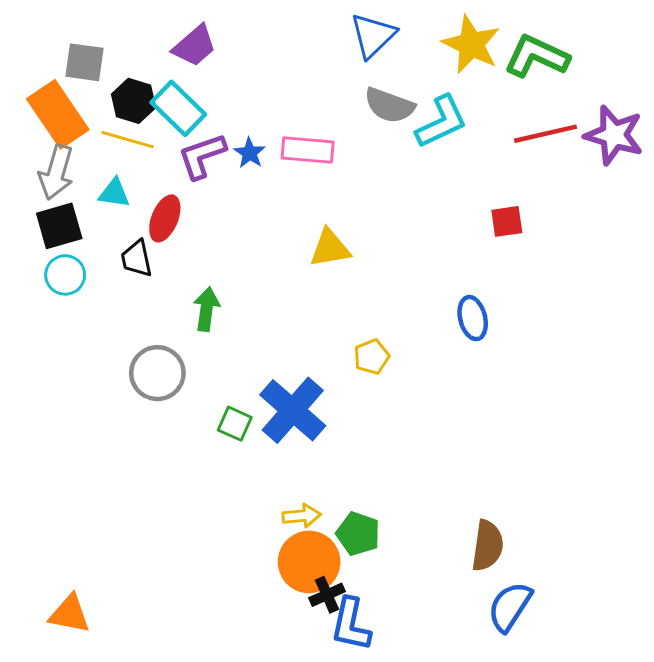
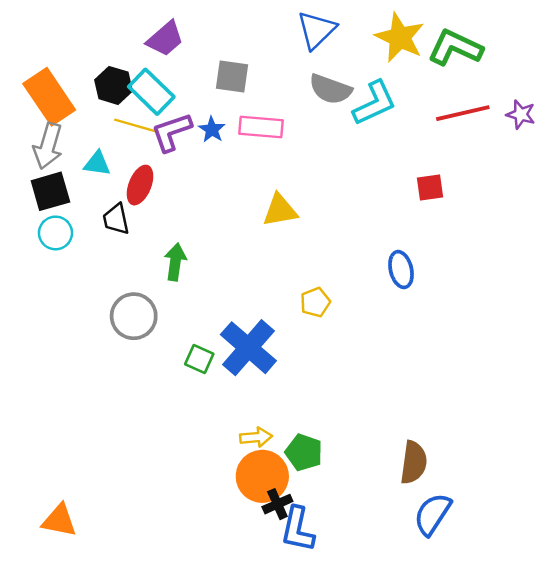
gray square: (84, 62) -> (232, 77), moved
purple star: (614, 135) -> (521, 114), size x0.6
yellow line: (128, 140) -> (136, 126), moved

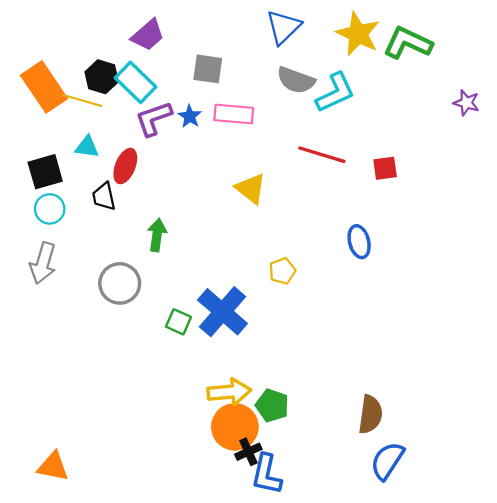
red line: (463, 113) -> (322, 155), moved, turned 30
yellow line: (136, 126) -> (82, 101), moved
gray arrow: (48, 146) -> (43, 263), moved
yellow triangle: (280, 210) -> (251, 189), turned 48
yellow arrow: (256, 437) -> (229, 392), size x1.5

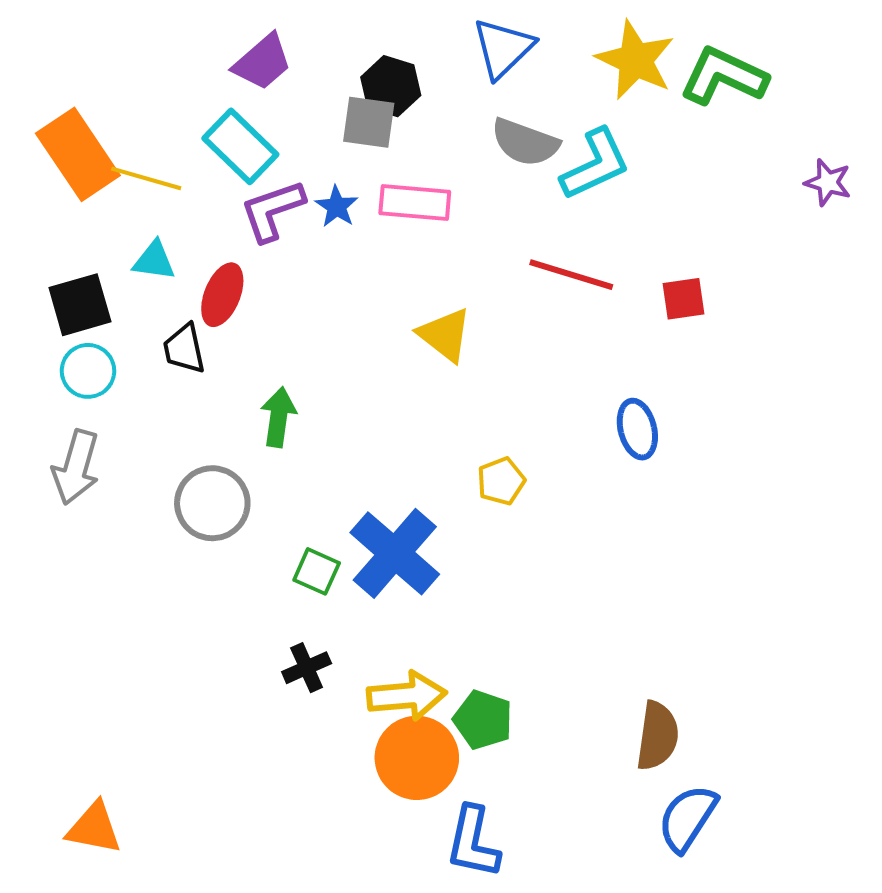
black hexagon: (102, 77) -> (391, 86), moved
black cross: (248, 452) -> (307, 668), moved

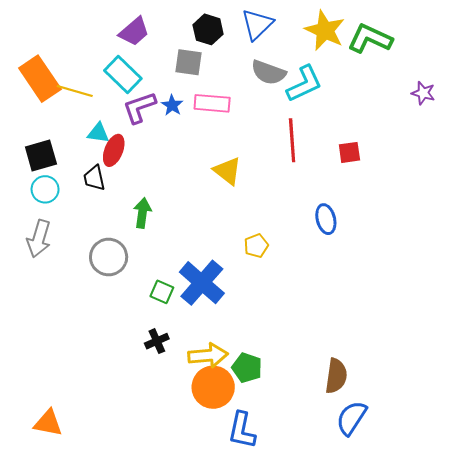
black hexagon: (391, 86) -> (208, 29), moved
cyan triangle: (154, 261) -> (98, 133), moved
red line: (571, 275) -> (292, 140), turned 69

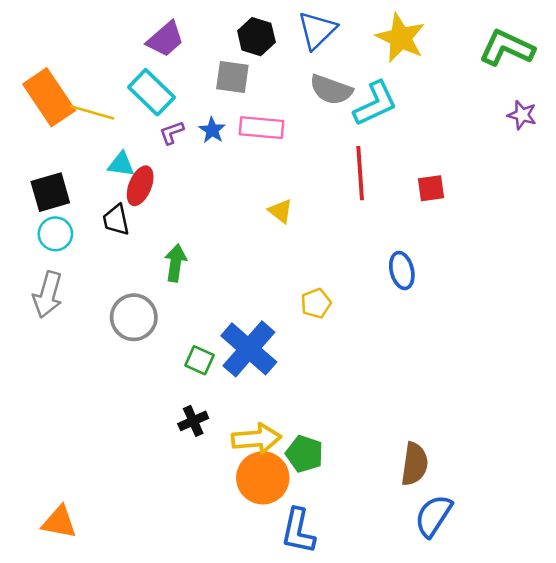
green L-shape: (370, 39) -> (507, 48), moved
purple L-shape: (139, 107) -> (172, 133), size x0.6
yellow triangle: (227, 171) -> (280, 211), size x0.7

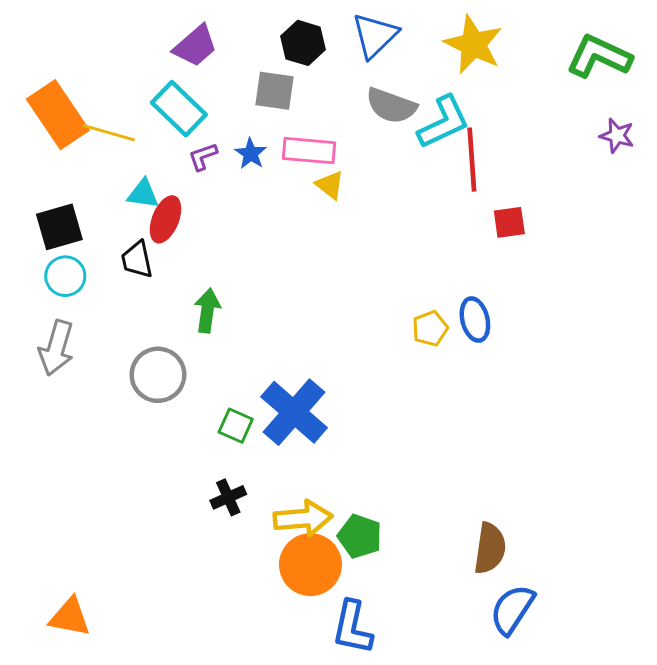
red line: (360, 173) -> (472, 160), moved
yellow triangle: (280, 211) -> (330, 185), moved
yellow pentagon: (316, 303) -> (430, 328), moved

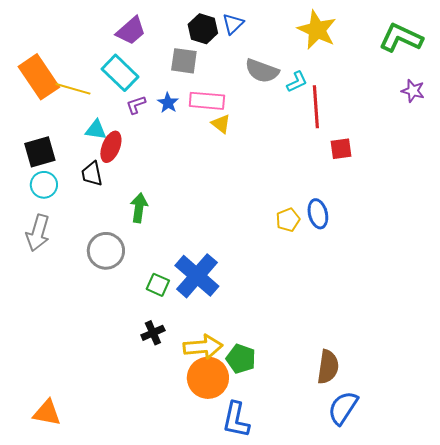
blue triangle: (375, 35) -> (233, 24), moved, size x0.7
cyan L-shape: (444, 122) -> (297, 82), size x0.6

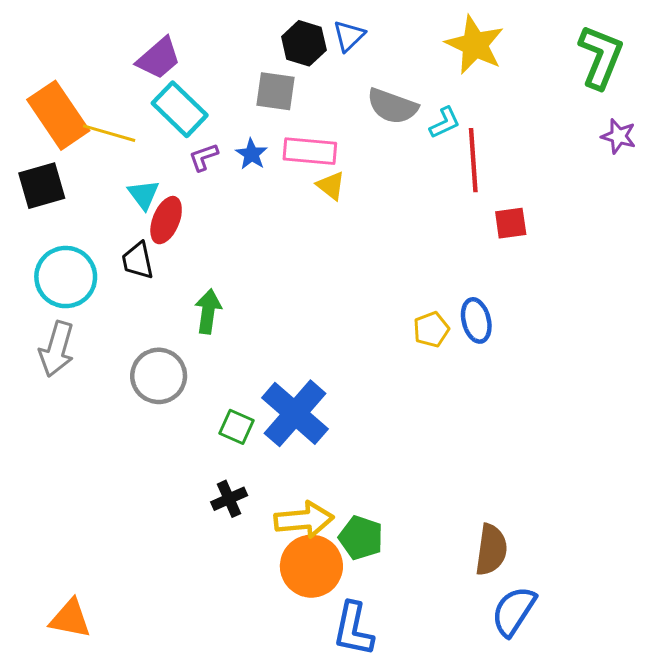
purple trapezoid: (131, 31) -> (159, 58), moved
green L-shape: (401, 38) -> (601, 57), turned 87
cyan triangle: (96, 130) -> (144, 195), turned 45
black square: (40, 152) -> (42, 186), moved
cyan circle: (44, 185) -> (66, 277), size x1.5

